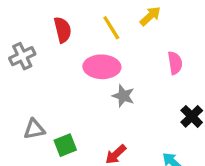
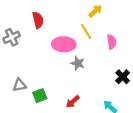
yellow line: (111, 28) -> (86, 31), moved

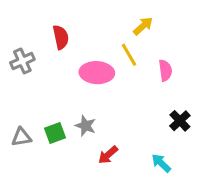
gray star: (78, 63) -> (86, 126), moved
gray triangle: (19, 85) -> (21, 137), moved
green square: (40, 96) -> (55, 133), moved

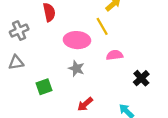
pink semicircle: (165, 70) -> (115, 55), moved, turned -91
gray star: (86, 126) -> (76, 68), moved
gray triangle: (21, 137) -> (16, 62), moved

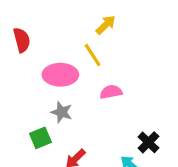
black cross: (141, 78) -> (148, 142), moved
green square: (44, 87) -> (40, 138), moved

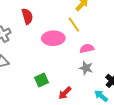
gray star: (62, 112) -> (86, 68), moved

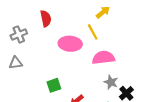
pink semicircle: (87, 48) -> (103, 58), size x1.5
gray star: (86, 68) -> (111, 82), moved

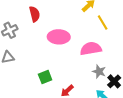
yellow line: (93, 32) -> (103, 22), moved

